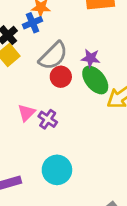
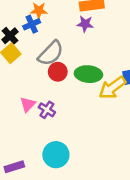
purple star: (91, 58) -> (85, 24), moved
green ellipse: (95, 80) -> (88, 74), turned -45

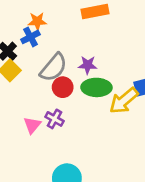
purple star: (85, 24) -> (88, 65), moved
purple cross: (47, 110) -> (54, 119), moved

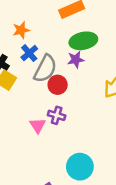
blue cross: (30, 37) -> (29, 53), moved
green ellipse: (96, 87) -> (83, 41), moved

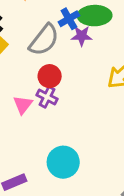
blue cross: (29, 53) -> (69, 19), moved
red circle: (58, 85) -> (50, 76), moved

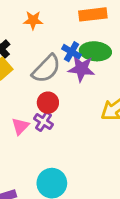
blue cross: (69, 19) -> (71, 52), turned -36
purple star: (82, 36) -> (81, 69), size x1.4

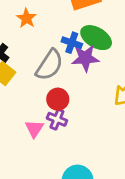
orange star: (33, 20) -> (26, 18), turned -30
green ellipse: (95, 51) -> (96, 38), turned 36

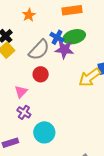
green ellipse: (96, 38) -> (74, 37), turned -55
purple cross: (57, 119) -> (24, 112), moved

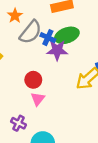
gray semicircle: (39, 50) -> (31, 32), moved
pink triangle: (21, 92) -> (38, 99), moved

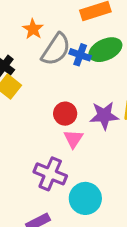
purple star: (57, 50) -> (104, 116), moved
purple cross: (19, 123) -> (50, 174), size x1.5

